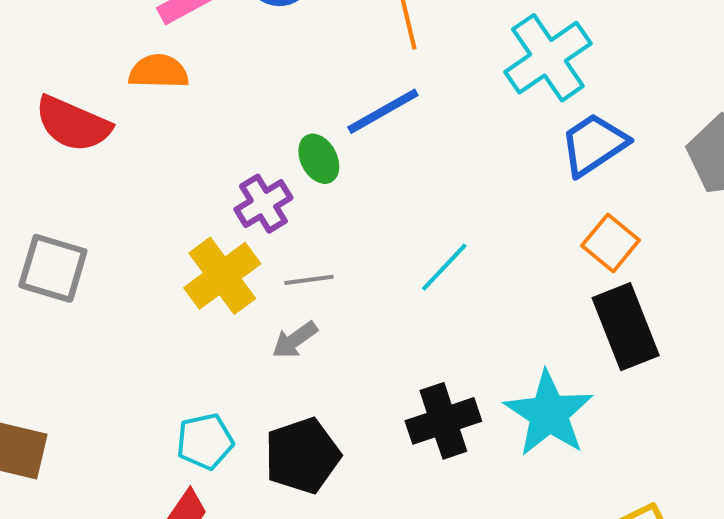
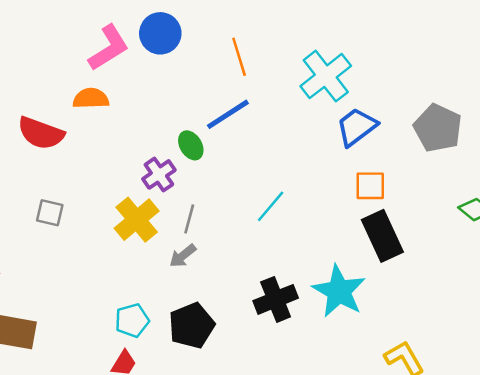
orange square: (611, 243) -> (370, 186), turned -36
gray square: (53, 268) -> (50, 213), moved, size x0.7
gray line: (309, 280) -> (189, 219), turned -64

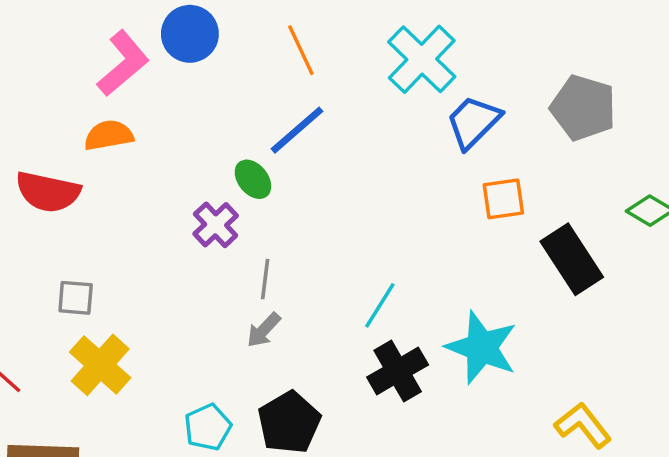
cyan line: (271, 206) -> (380, 305), moved
yellow cross: (137, 220) -> (100, 365), moved
black rectangle: (382, 236) -> (572, 259), moved

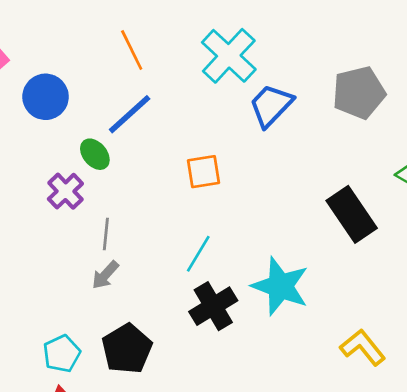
blue circle: (190, 34) -> (46, 97), moved
gray pentagon: (583, 108) -> (359, 93), turned -30
orange square: (503, 199) -> (203, 172), moved

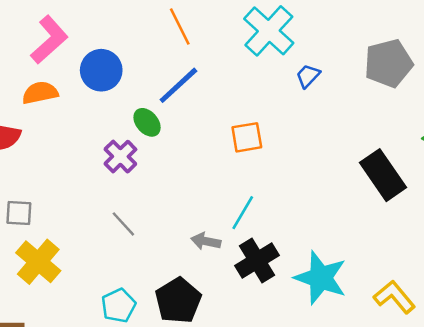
blue trapezoid: (271, 105) -> (308, 76), size x0.6
gray line: (106, 234) -> (123, 224), moved, turned -48
gray arrow: (105, 275) -> (206, 241), moved, turned 60
cyan star: (280, 286) -> (321, 278), moved

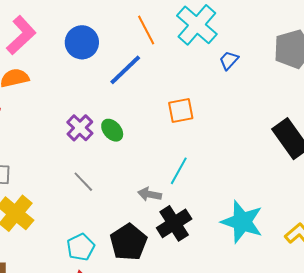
orange line: (180, 26) -> (146, 30), moved
blue circle: (101, 70) -> (82, 42), moved
green ellipse: (147, 122) -> (112, 130), moved
black cross: (257, 261) -> (174, 223), moved

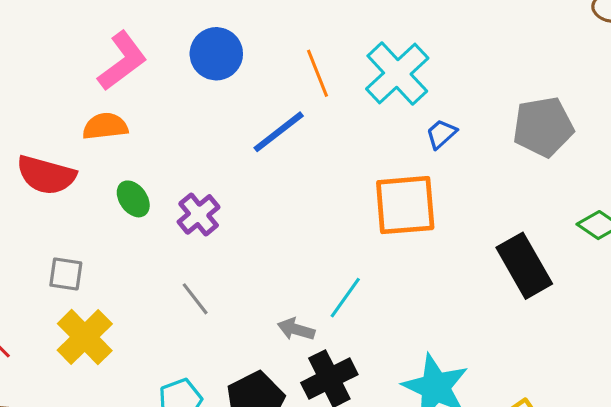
blue circle: (82, 42) -> (216, 54), moved
orange square: (181, 110) -> (405, 205), moved, size x1.6
green ellipse: (112, 130) -> (133, 199), moved

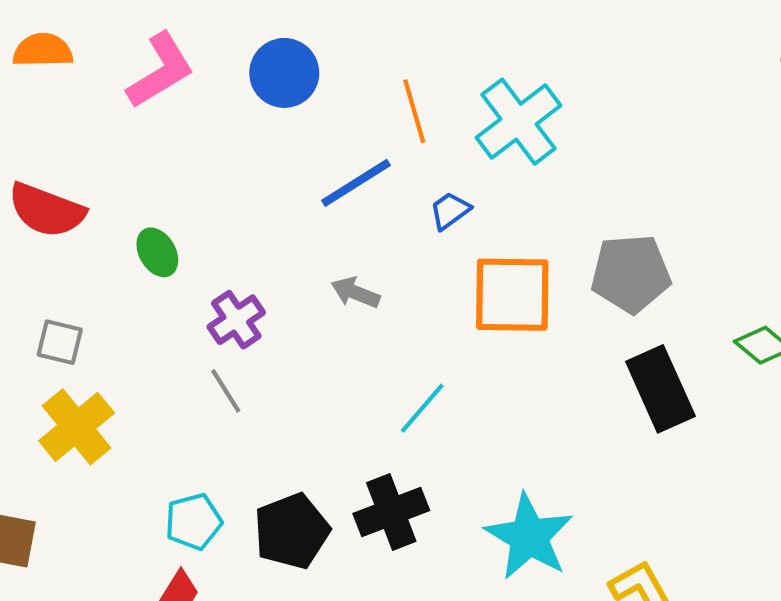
orange semicircle: (105, 126) -> (43, 50), moved
gray pentagon: (543, 127) -> (631, 274), moved
blue trapezoid: (441, 134) -> (450, 211), moved
purple cross: (199, 214) -> (236, 320), moved
gray arrow: (296, 329) -> (355, 293), moved

